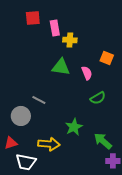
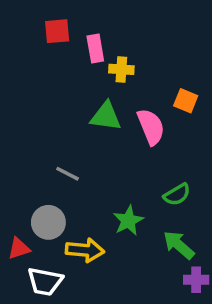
pink semicircle: (87, 73) -> (151, 127), size x1.5
green semicircle: (98, 98) -> (177, 195), moved
gray circle: (21, 116) -> (48, 222), moved

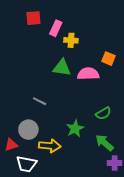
pink rectangle: (95, 49) -> (56, 28), turned 35
pink semicircle: (151, 127) -> (88, 74), turned -70

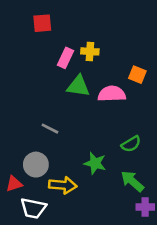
pink rectangle: (56, 28) -> (65, 58), moved
green star: (75, 129) -> (95, 163), turned -30

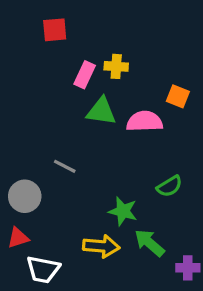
gray circle: (36, 165) -> (25, 196), moved
green arrow: (132, 181) -> (150, 243), moved
yellow arrow: (63, 185) -> (101, 246), moved

